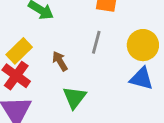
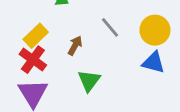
gray line: (96, 42) -> (110, 27), turned -55
brown arrow: (60, 61) -> (75, 46), turned 60

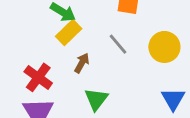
yellow rectangle: (36, 36) -> (69, 32), moved
blue triangle: (154, 62) -> (173, 99), moved, turned 45

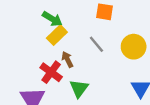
brown arrow: (82, 63) -> (67, 59), turned -56
red cross: (38, 77) -> (51, 72), moved

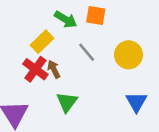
green arrow: (52, 19) -> (66, 19), moved
red cross: (51, 72) -> (35, 69), moved

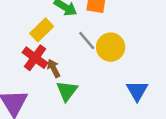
yellow circle: (128, 55) -> (111, 47), moved
brown arrow: (54, 69) -> (54, 68), moved

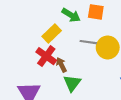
gray line: (87, 40) -> (88, 42), turned -42

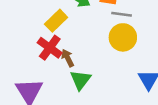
gray line: (88, 42) -> (122, 14), moved

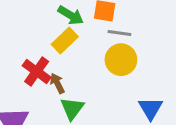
yellow rectangle: (56, 21) -> (65, 40), moved

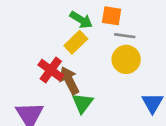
brown arrow: (57, 83) -> (69, 81), size x1.5

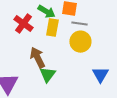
yellow rectangle: (76, 42) -> (52, 28), moved, turned -36
red cross: (51, 70) -> (23, 24), moved

